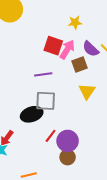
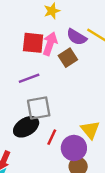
yellow triangle: (87, 91) -> (90, 130), moved
red line: (51, 136) -> (52, 137), moved

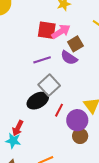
purple semicircle: (77, 37) -> (69, 58), moved
pink arrow: (50, 44) -> (61, 31), turned 36
gray square: (39, 108) -> (49, 85), turned -35

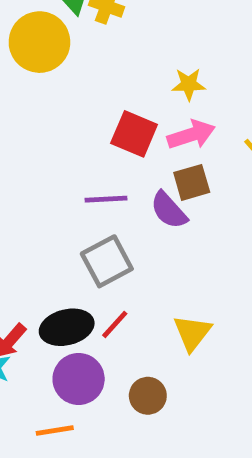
pink arrow: (61, 31) -> (191, 135), moved
black ellipse: (38, 101) -> (67, 327), moved
purple circle: (77, 120) -> (79, 379), moved

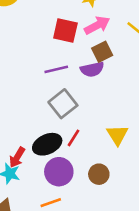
purple semicircle: (169, 210) -> (92, 69), turned -50

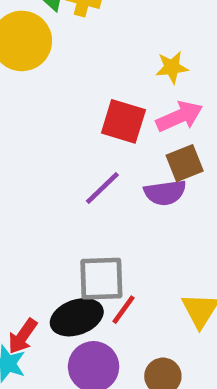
purple line: (56, 69) -> (102, 188), turned -35
gray square: (63, 104) -> (101, 279), moved, turned 32

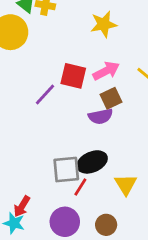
yellow star: (172, 67) -> (104, 24), moved, size x1.4
purple line: (102, 188) -> (45, 94), moved
black ellipse: (77, 317) -> (92, 162), moved

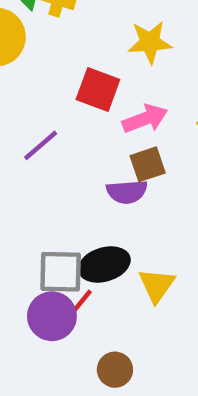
red square: (73, 76) -> (98, 89), moved
yellow triangle: (126, 184) -> (157, 285), moved
purple circle: (65, 222) -> (52, 316), moved

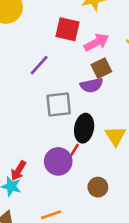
black ellipse: (104, 264) -> (84, 128), turned -56
gray square: (61, 272) -> (59, 105), moved

